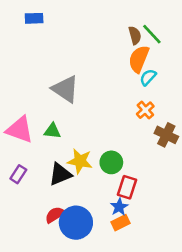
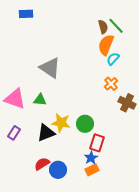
blue circle: (76, 223) -> (58, 170), size x0.7

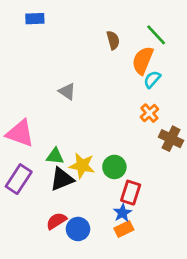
brown semicircle: (103, 27) -> (113, 40), moved
gray triangle: (50, 68) -> (67, 91), size x0.6
green triangle: (40, 100) -> (55, 156), moved
purple rectangle: (14, 133) -> (19, 179), size x1.5

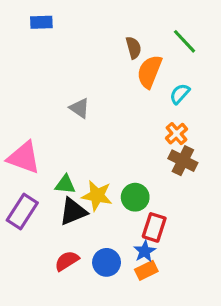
orange semicircle: (143, 60) -> (149, 72), moved
brown cross: (171, 139) -> (183, 161), moved
blue circle: (78, 229) -> (107, 262), moved

